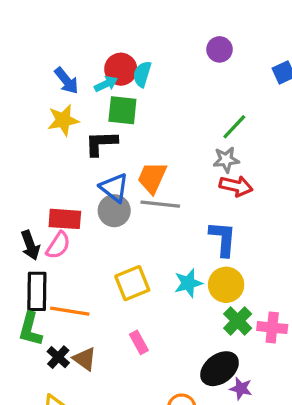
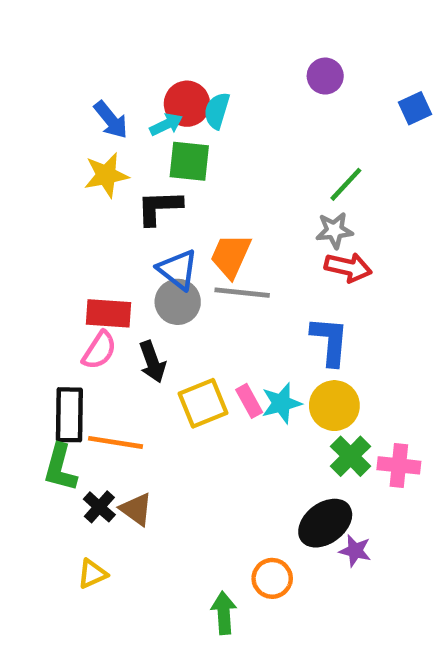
black arrow: (30, 245) -> (152, 362), moved
pink rectangle: (139, 342) -> (249, 401), moved

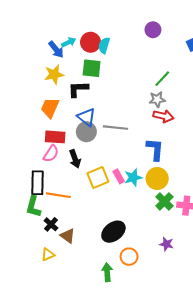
cyan arrow: (166, 124) -> (69, 42), moved
orange trapezoid: (231, 256) -> (50, 108), moved
brown triangle: (136, 509) -> (68, 236), moved
black ellipse: (325, 523) -> (113, 232), moved

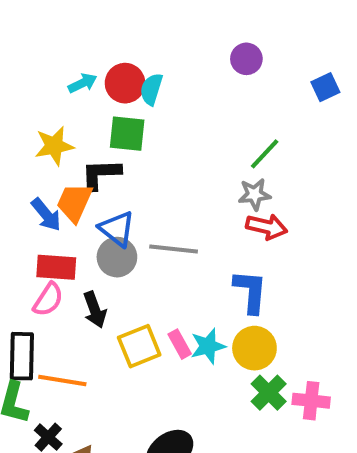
blue arrow: (56, 50) -> (46, 215), moved
orange trapezoid: (50, 108) -> (74, 202), moved

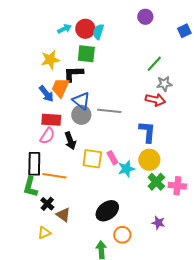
gray star: (254, 194) -> (164, 84), moved
yellow square: (139, 346) -> (92, 159), turned 30
cyan star: (208, 346) -> (126, 169), moved

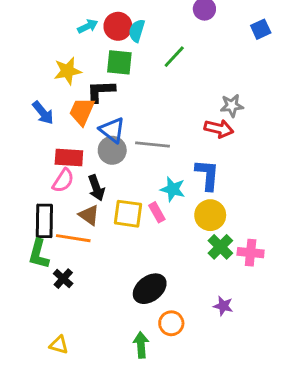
green line: (154, 64) -> (174, 57), moved
blue arrow: (46, 94) -> (43, 113), moved
cyan star: (126, 169) -> (173, 189), moved, turned 30
brown triangle: (63, 215) -> (89, 215), moved
yellow triangle: (44, 233) -> (59, 345), moved, turned 40

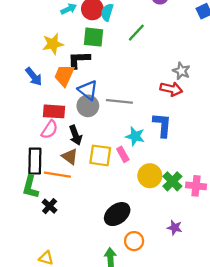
gray star: (232, 106) -> (181, 71), turned 30
yellow circle: (210, 215) -> (150, 176), moved

